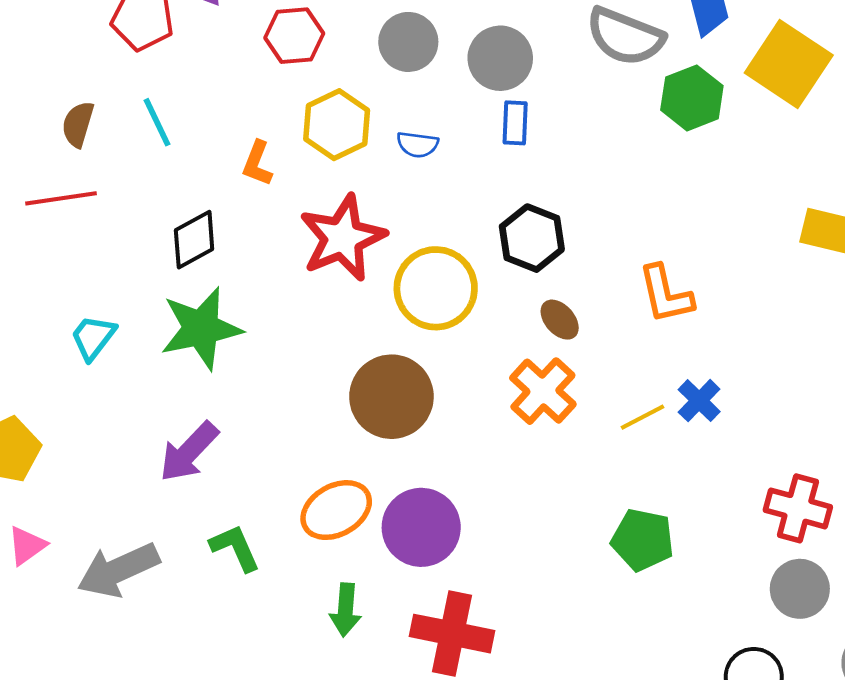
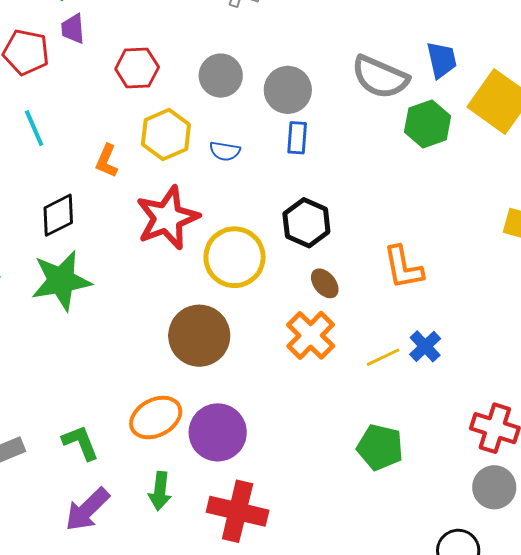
purple arrow: (189, 452) -> (87, 509), moved

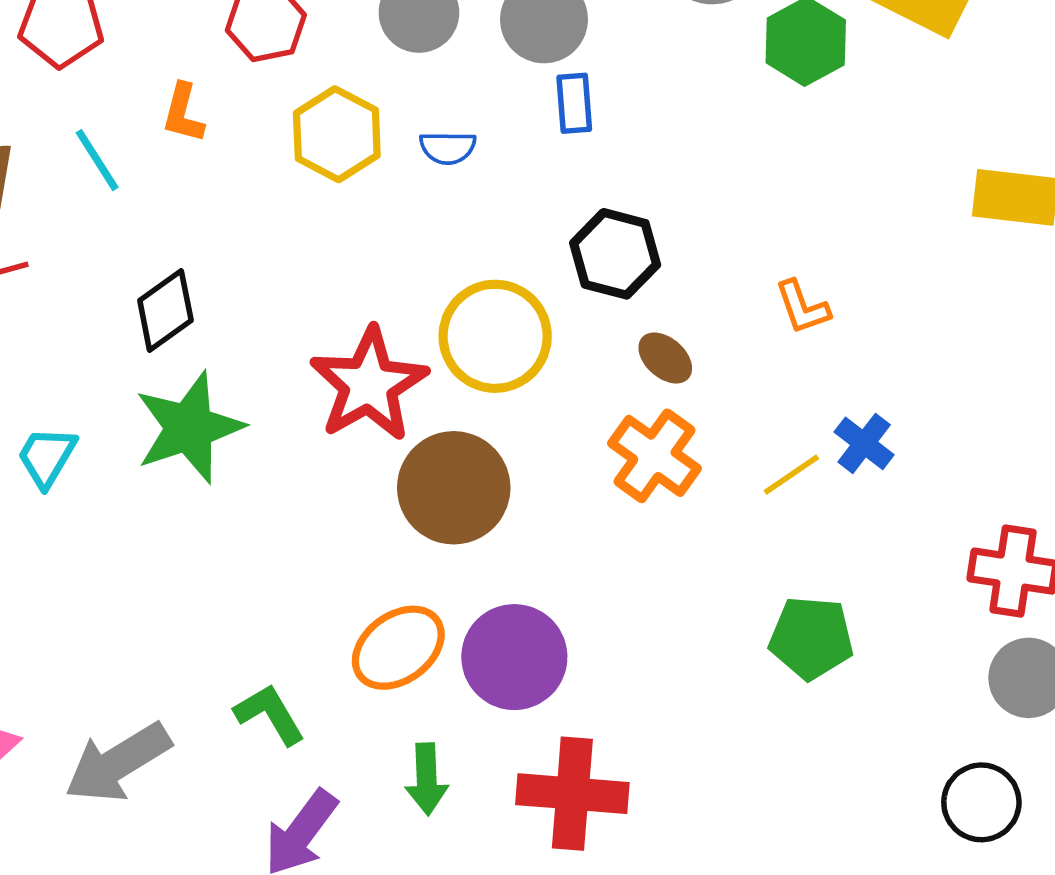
orange L-shape: (107, 161) -> (183, 113), moved
red star: (167, 218) -> (369, 384), moved
orange L-shape: (403, 267) -> (802, 307), size x0.7

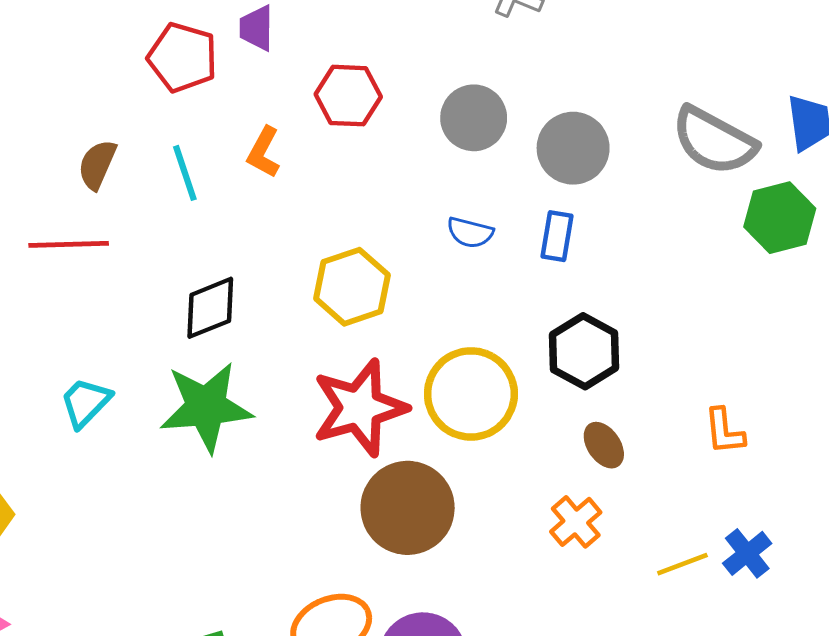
blue rectangle: (574, 103) -> (557, 236), moved
yellow hexagon: (337, 134) -> (352, 287), moved
orange cross: (654, 456) -> (576, 522), size x0.7

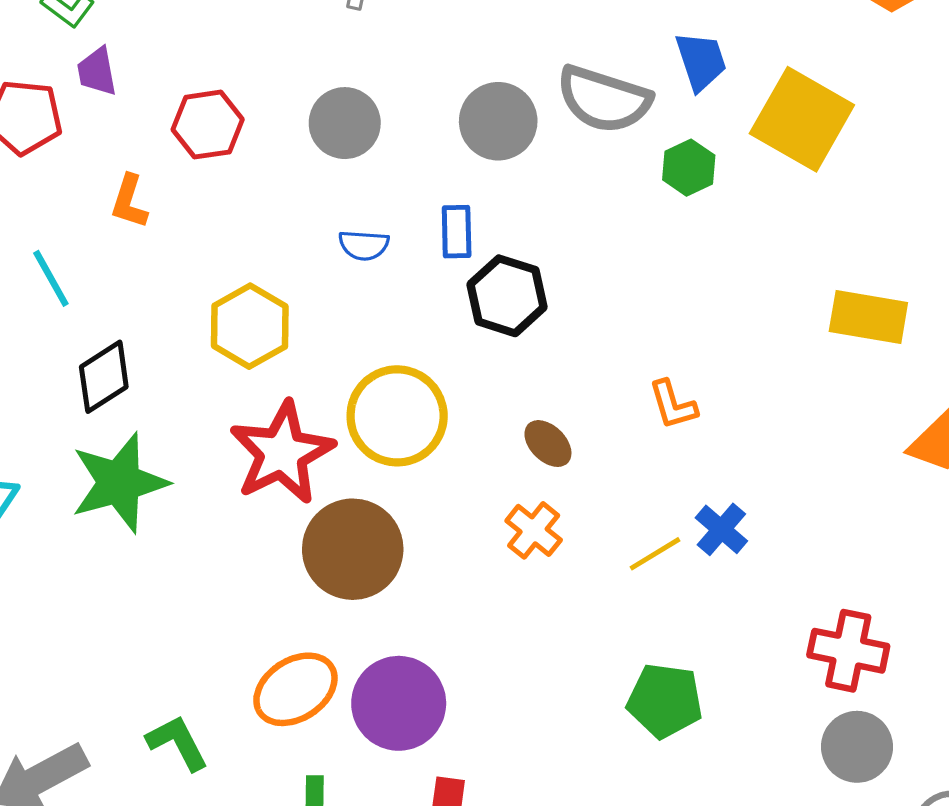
gray circle: (573, 148) -> (498, 121), moved
cyan line: (185, 173) -> (51, 278), moved
green hexagon: (780, 218) -> (689, 168), size x0.7
black hexagon: (584, 351) -> (507, 296), moved

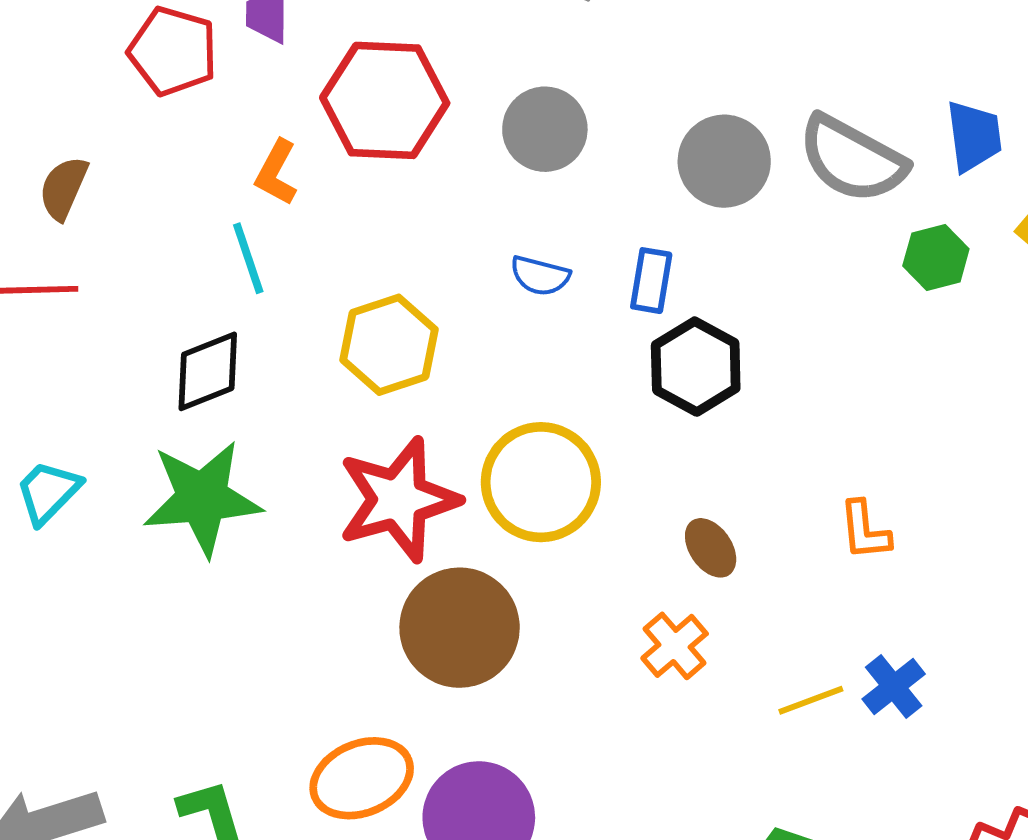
red hexagon: (208, 125) -> (385, 100), size x1.5
cyan line: (51, 278) -> (248, 258), moved

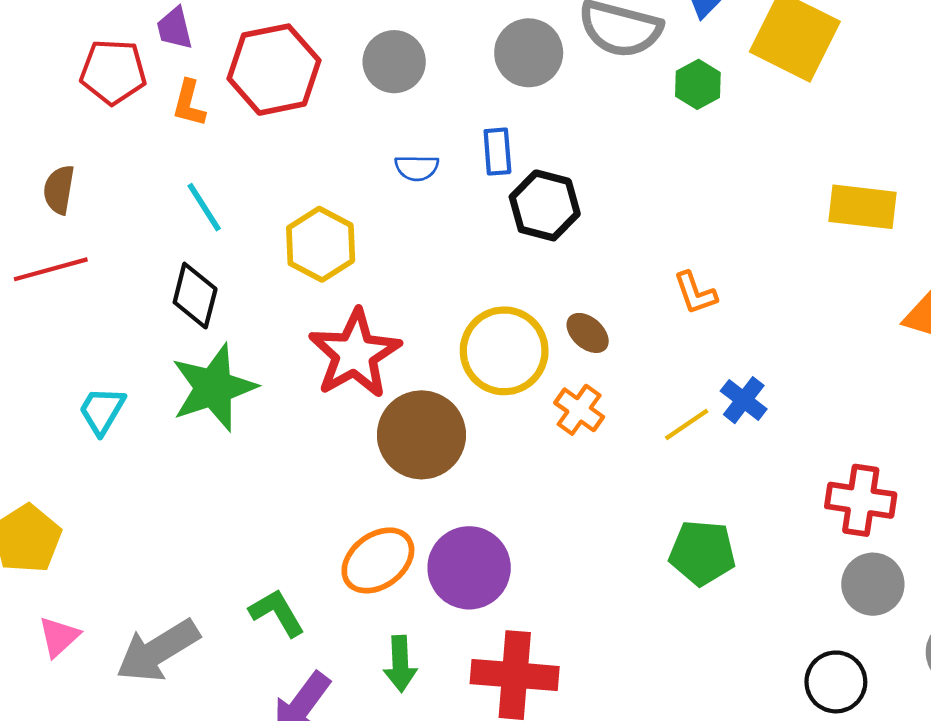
orange L-shape: (276, 173) -> (189, 103), moved
black diamond: (208, 371) -> (195, 296), turned -40
yellow circle: (541, 482) -> (504, 351), moved

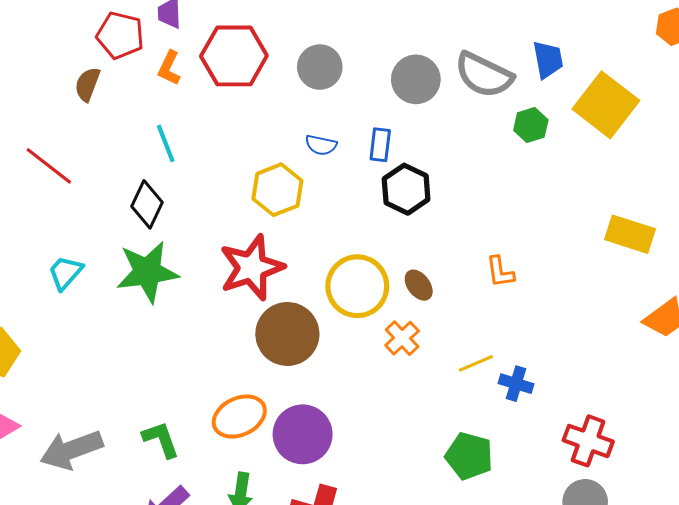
brown semicircle: (59, 190) -> (87, 84), moved
yellow hexagon: (321, 244) -> (277, 190), moved
red line: (51, 269) -> (49, 166), turned 42
blue cross: (744, 400) -> (516, 384), moved, turned -32

